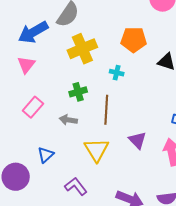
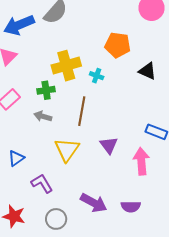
yellow cross: (82, 49) -> (66, 66), moved
green cross: (78, 92) -> (46, 90), moved
blue triangle: (46, 155) -> (16, 158), moved

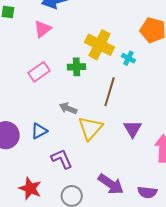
yellow cross: (66, 66) -> (99, 45), turned 36
gray arrow: (43, 116) -> (68, 108), moved

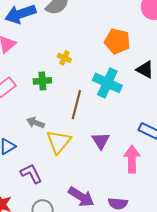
yellow cross: (99, 45) -> (64, 58), size x0.5
cyan cross: (128, 58) -> (107, 83), moved, size x2.0

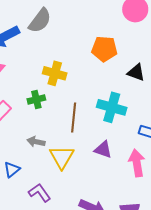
yellow cross: (64, 58) -> (55, 73), size x1.6
cyan cross: (107, 83) -> (112, 107), moved
purple triangle: (101, 141) -> (103, 150), turned -30

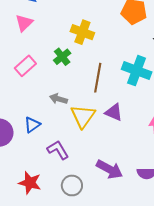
green cross: (36, 99) -> (62, 57), turned -30
purple triangle: (103, 150) -> (114, 112), moved

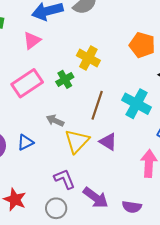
pink rectangle: (25, 66) -> (27, 83), size x1.4
purple L-shape: (58, 150) -> (65, 179), moved

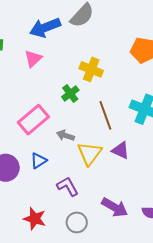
pink rectangle: (27, 83) -> (33, 120), moved
brown line: (97, 105) -> (105, 115), turned -32
purple L-shape: (65, 179) -> (68, 187), moved

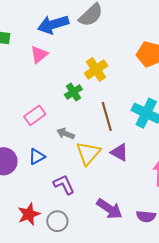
yellow cross: (91, 69) -> (96, 70), turned 30
pink rectangle: (33, 120) -> (35, 115), size x0.7
red star: (35, 219) -> (29, 214), turned 30
gray circle: (77, 222) -> (57, 221), moved

